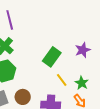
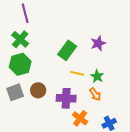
yellow line: (62, 80) -> (77, 73), turned -40

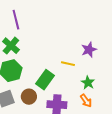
green rectangle: (67, 50) -> (45, 80), moved
yellow line: (77, 73) -> (68, 64), moved

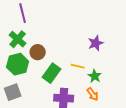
yellow line: (68, 64) -> (78, 66), moved
brown circle: (29, 97) -> (38, 52), moved

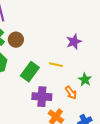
brown circle: (38, 52) -> (16, 40), moved
green star: (95, 76) -> (85, 80), moved

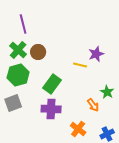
yellow line: (56, 65) -> (80, 65), moved
purple cross: (42, 97) -> (51, 109), moved

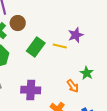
brown circle: (38, 52) -> (18, 23), moved
green rectangle: (52, 84) -> (36, 47), moved

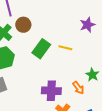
purple star: (76, 35) -> (87, 25), moved
purple cross: (31, 90) -> (51, 91), moved

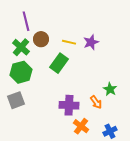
purple star: (87, 25) -> (91, 42), moved
yellow line: (65, 48) -> (69, 42), moved

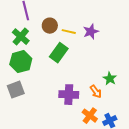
brown circle: (41, 39) -> (50, 26), moved
orange cross: (81, 126) -> (90, 116), moved

